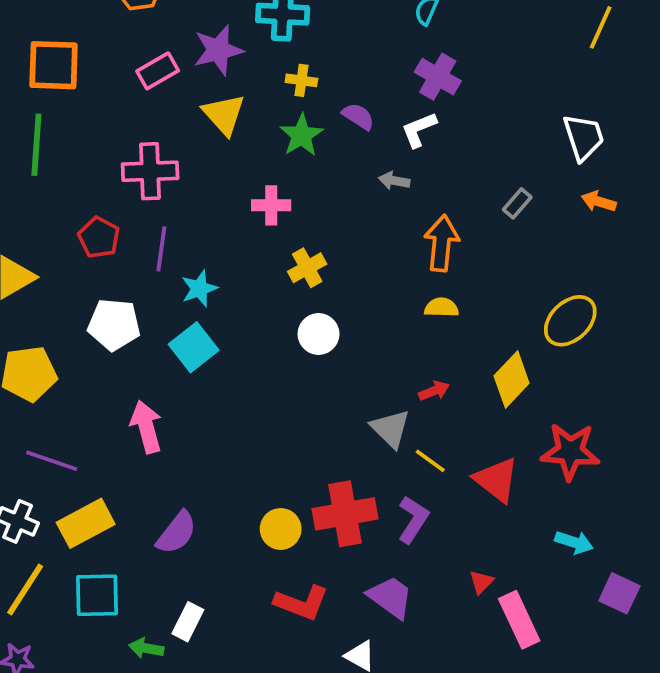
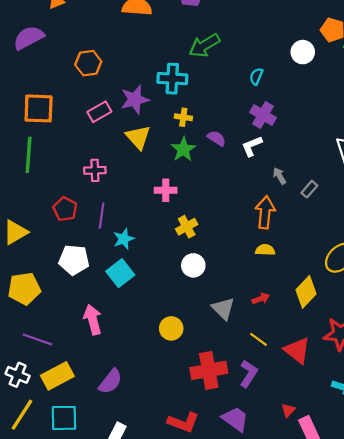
pink cross: (150, 171) -> (95, 170), size x0.7
gray arrow: (394, 181) -> (280, 176), moved, turned 49
gray triangle: (390, 429) -> (223, 308), moved
yellow circle: (281, 529) -> (171, 328), moved

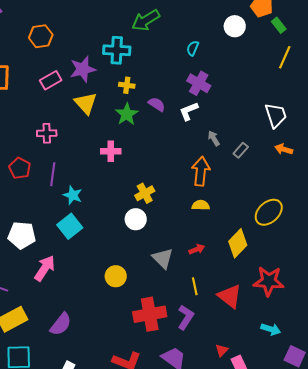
yellow cross: (187, 227) -> (145, 193), moved
cyan star: (124, 239) -> (73, 195), turned -30
white pentagon: (74, 260) -> (22, 235), moved
pink arrow: (93, 320) -> (45, 268), turned 48
yellow line: (259, 339) -> (195, 286), turned 42

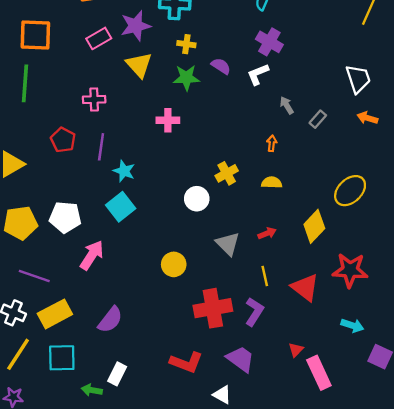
green star: (127, 114) -> (186, 78), turned 30
orange arrow: (201, 171) -> (272, 143), size x0.5
yellow cross: (145, 193) -> (227, 173), moved

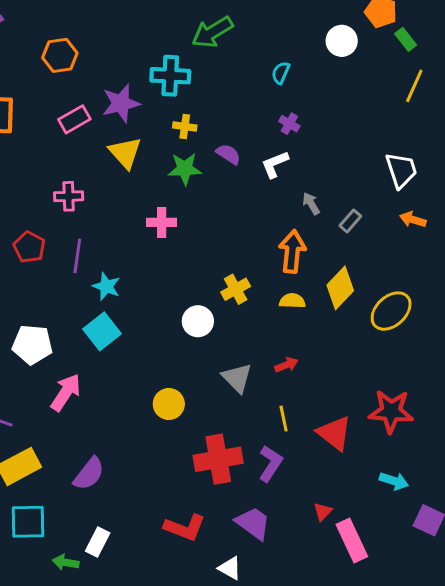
purple cross: (269, 42) -> (289, 124), size x0.6
orange arrow: (272, 143) -> (292, 251), size x2.0
yellow diamond: (314, 226) -> (340, 288), moved

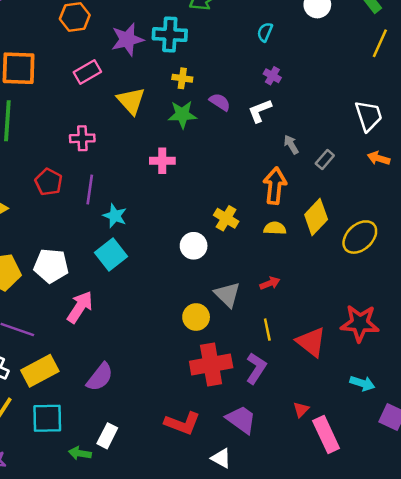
purple star: (121, 103) -> (127, 40), moved
yellow cross: (236, 289) -> (226, 218), turned -30
yellow circle: (169, 404) -> (196, 317), moved

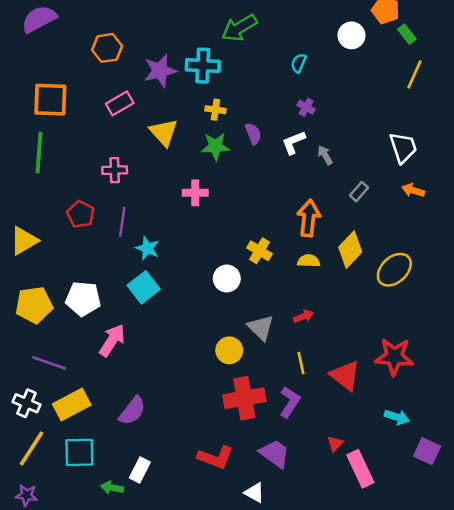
purple semicircle: (220, 102) -> (253, 134), turned 35
gray arrow: (291, 145) -> (325, 155), moved

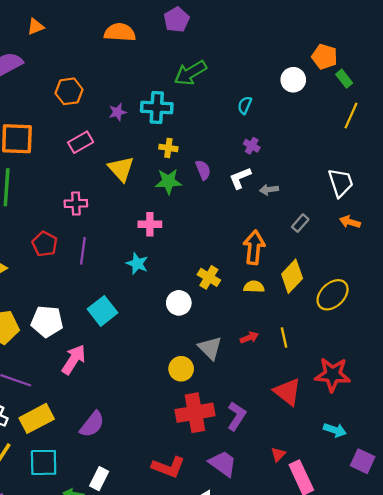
purple star: (160, 71) -> (118, 112), size x0.6
gray arrow: (325, 155) -> (269, 190), turned -66
cyan star: (147, 248) -> (137, 264), moved
yellow line: (301, 363) -> (284, 338), moved

